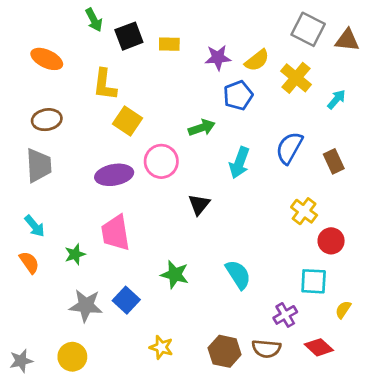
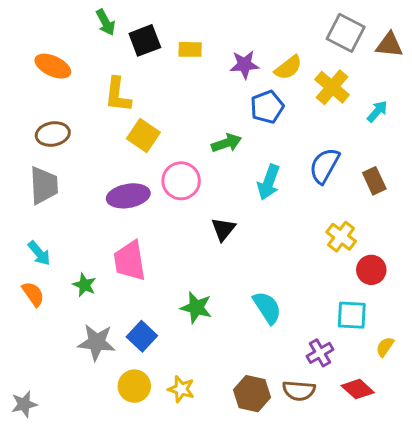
green star: (75, 254) -> (84, 285), turned -30
yellow circle: (72, 357) -> (134, 386), moved

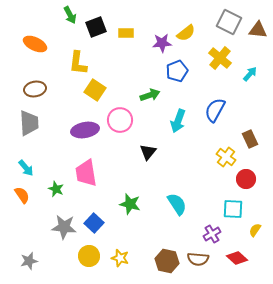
yellow semicircle: (288, 68) -> (186, 33), moved
brown rectangle: (374, 181) -> (250, 139), moved
gray star: (24, 404) -> (29, 261), moved

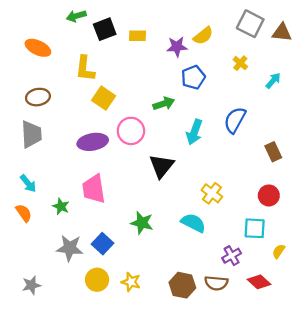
green arrow: (70, 15) -> (76, 16), turned 102
yellow cross: (220, 58) -> (240, 63), size x0.6
black triangle: (148, 152) -> (162, 166), size x1.4
yellow cross: (226, 157) -> (212, 193), moved
cyan semicircle: (177, 204) -> (193, 223), turned -30

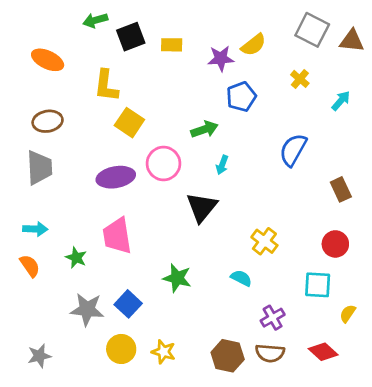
cyan arrow: (194, 132) -> (222, 165), moved, size x0.6
cyan arrow: (28, 183) -> (35, 229), turned -48
cyan semicircle: (193, 223) -> (241, 278), size x0.7
purple cross: (232, 256) -> (273, 318), moved

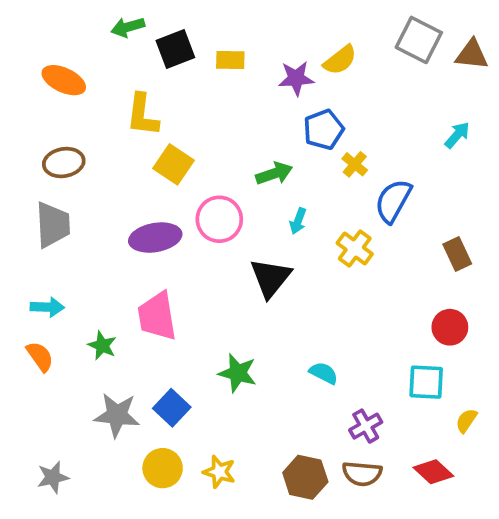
yellow cross: (300, 79) -> (355, 164), moved
yellow cross: (264, 241) -> (355, 249), moved

